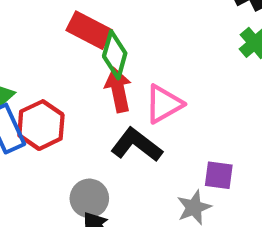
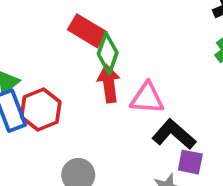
pink triangle: (164, 104) -> (147, 98), turned 30
black L-shape: (137, 145) -> (174, 134), moved

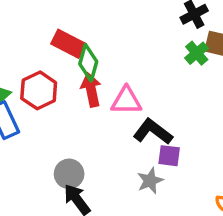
red hexagon: (41, 110) -> (39, 90), moved

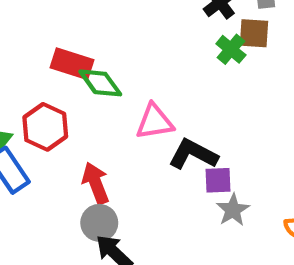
green diamond: (88, 63) -> (100, 83), turned -42
red arrow: (91, 90) -> (96, 183), moved
gray star: (150, 181) -> (233, 210), moved

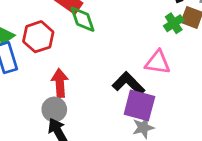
pink triangle: (155, 122) -> (158, 62), moved
purple square: (218, 180) -> (139, 105), size x1.6

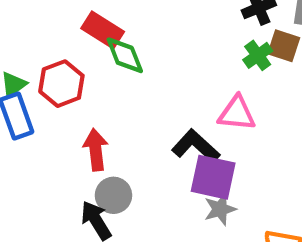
gray circle: (54, 109) -> (113, 195), moved

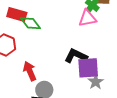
pink triangle: (237, 113) -> (88, 18), moved

